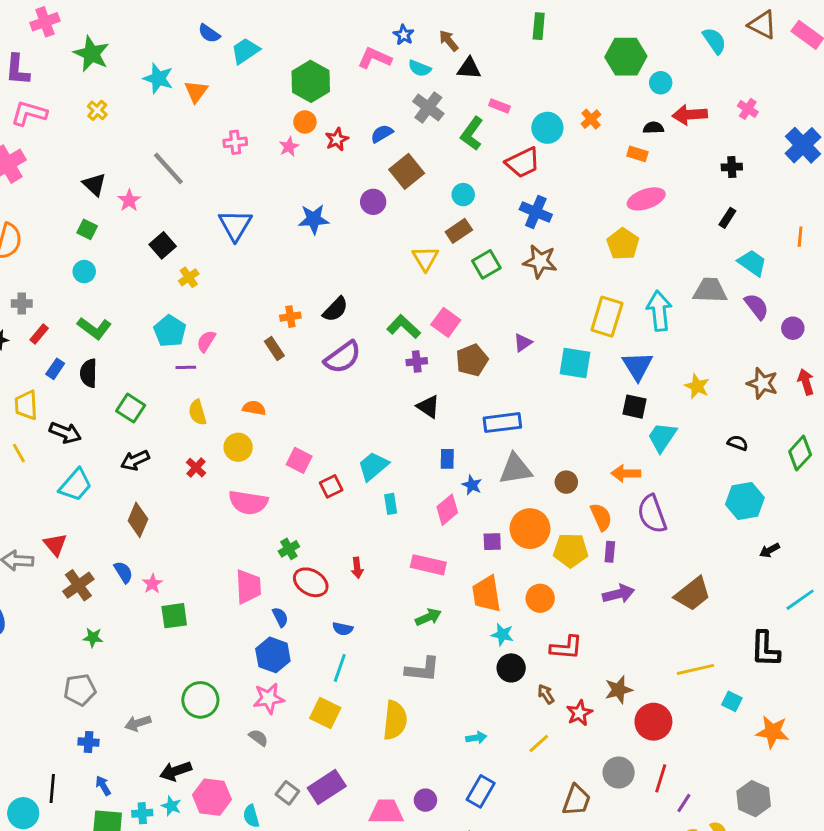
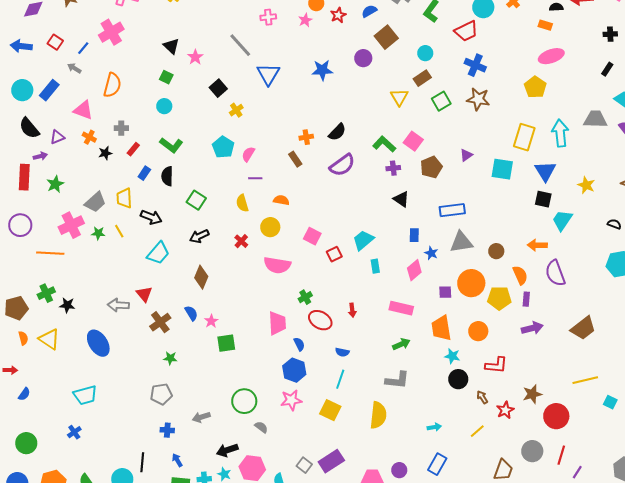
gray line: (168, 168) -> (240, 45), moved
purple line: (186, 367) -> (255, 178), moved
gray semicircle: (258, 738) -> (261, 427), moved

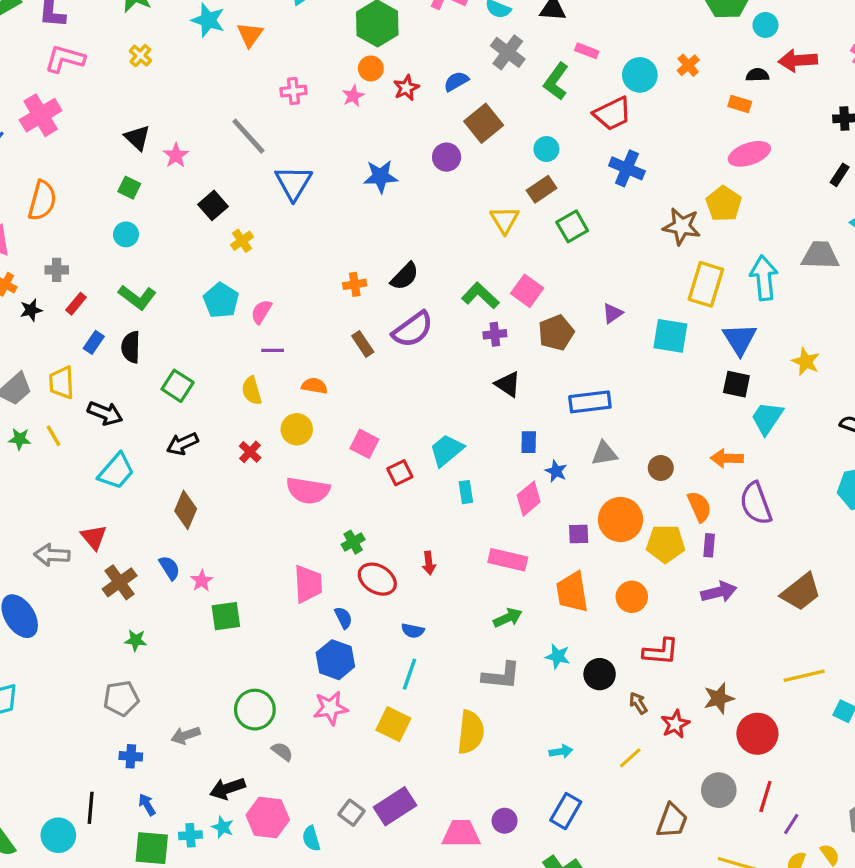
brown star: (478, 99) -> (682, 226), moved
brown rectangle: (295, 159) -> (363, 344), moved
gray triangle: (461, 242) -> (604, 453), size x0.7
cyan star: (452, 356) -> (558, 656), moved

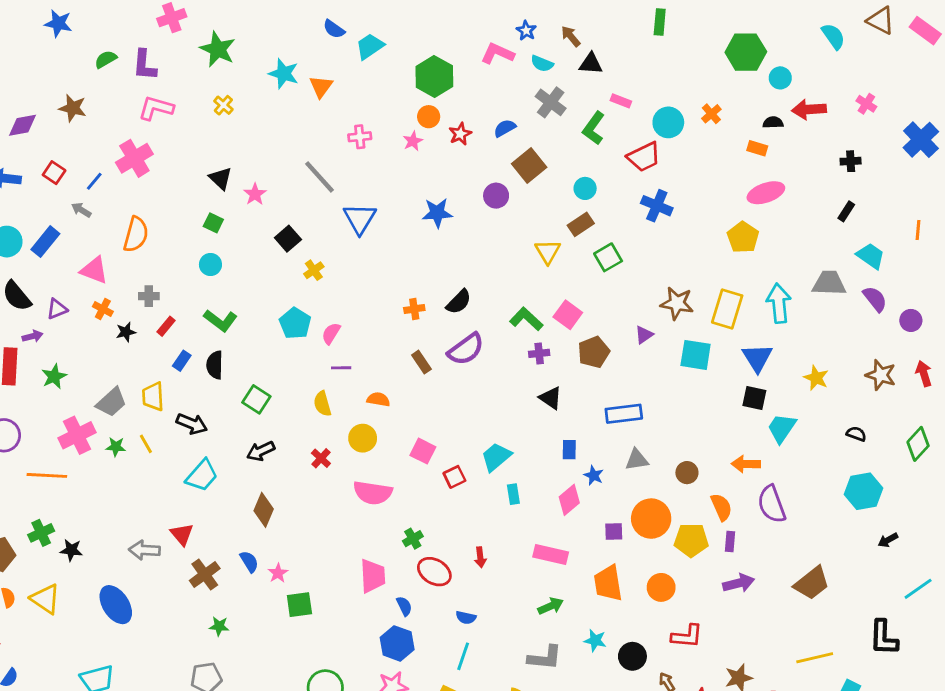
brown star: (682, 226) -> (677, 303), moved

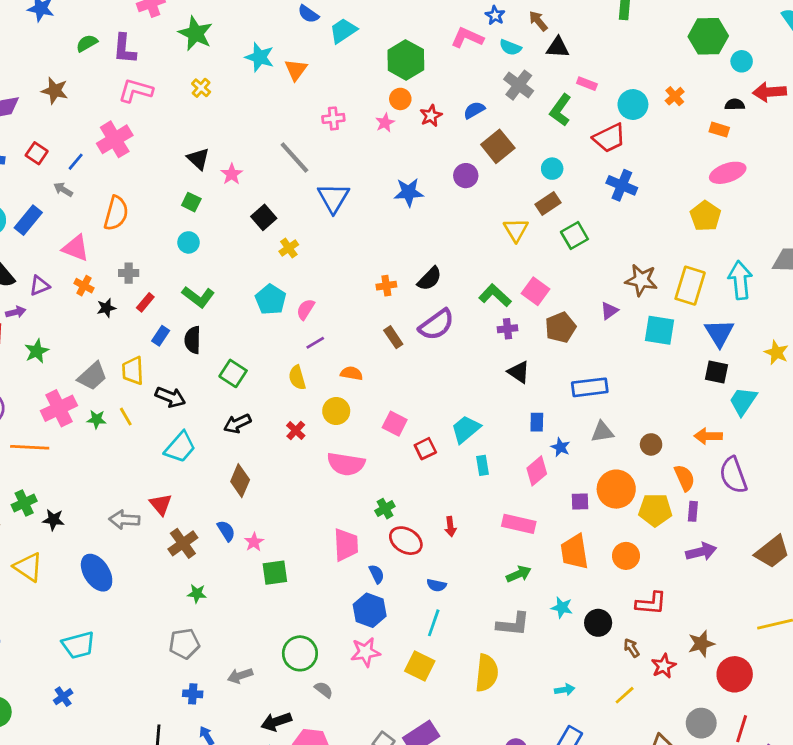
purple line: (341, 368) -> (315, 343), turned -30

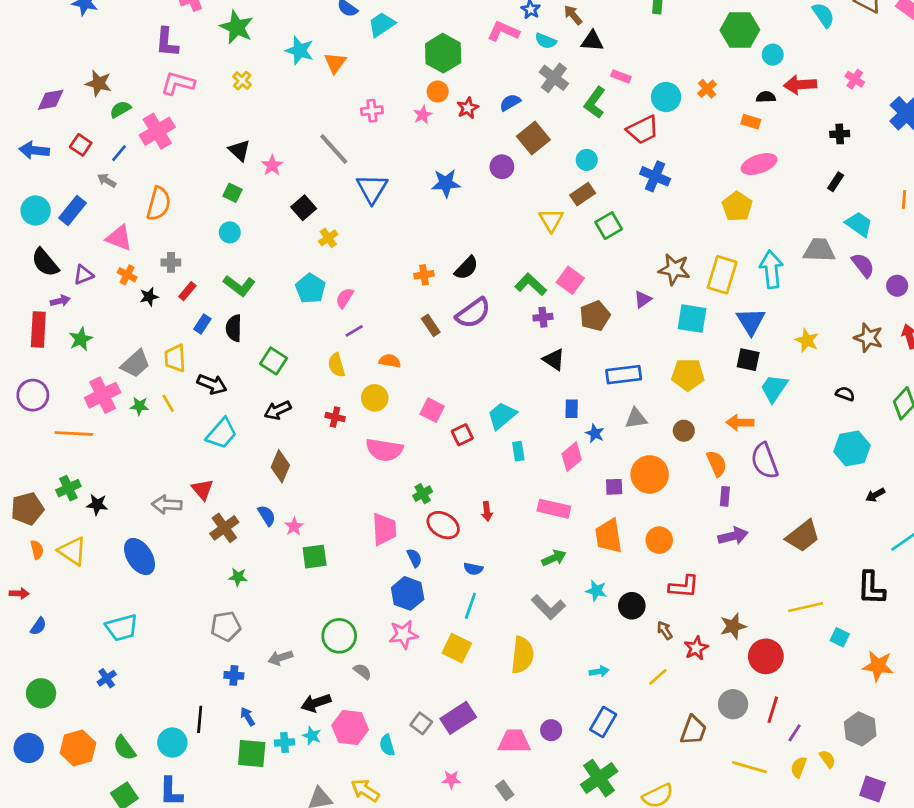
green semicircle: (87, 43) -> (120, 109), moved
red cross: (296, 431) -> (335, 417), turned -30
yellow pentagon: (655, 510) -> (688, 375), moved
gray L-shape: (513, 624) -> (548, 607), turned 40

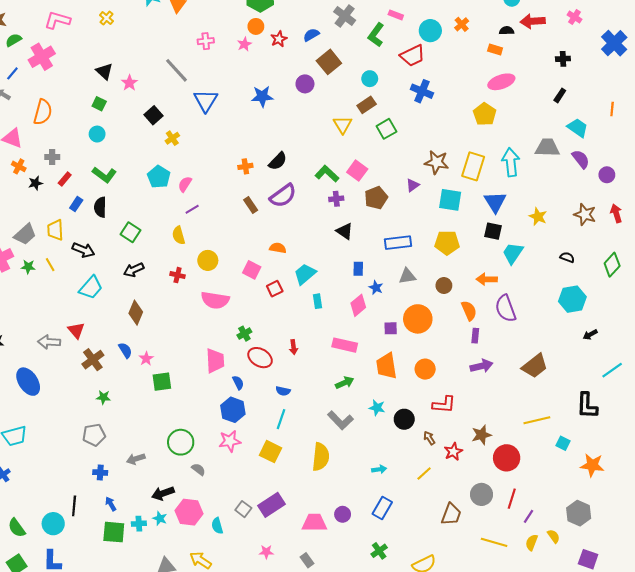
orange semicircle: (390, 361) -> (278, 248), moved
green cross: (599, 778) -> (379, 551), size x0.6

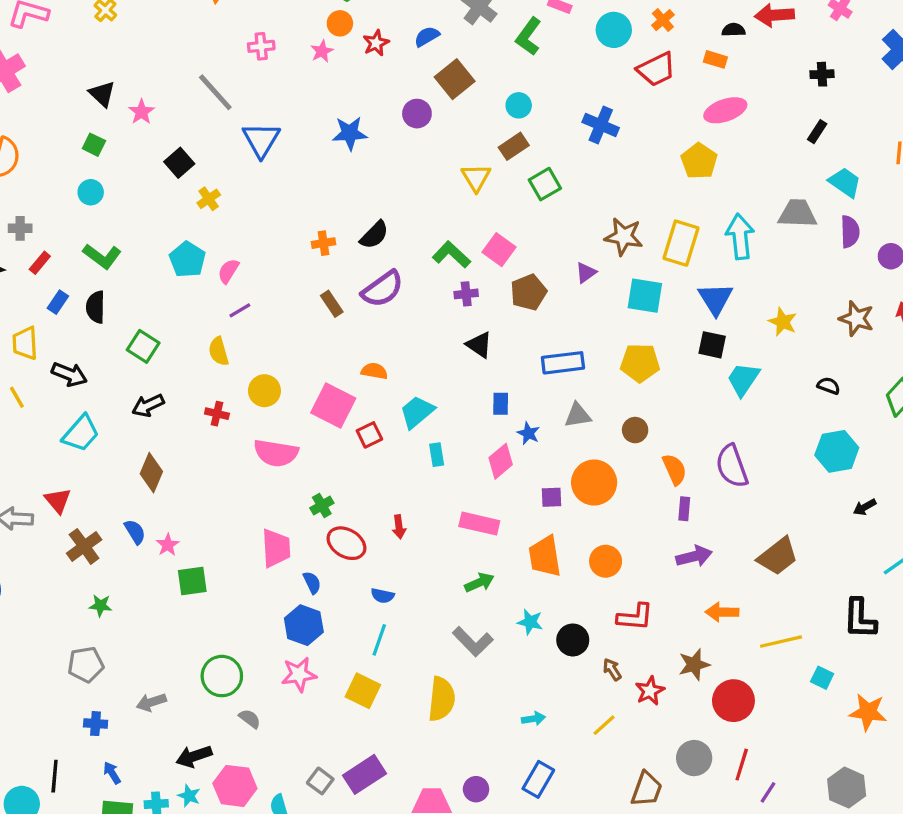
red trapezoid: (413, 56) -> (656, 69), moved
purple semicircle: (581, 159) -> (850, 232), turned 36
pink square: (252, 270) -> (333, 405), size x1.5
orange arrow: (487, 279) -> (722, 612), moved

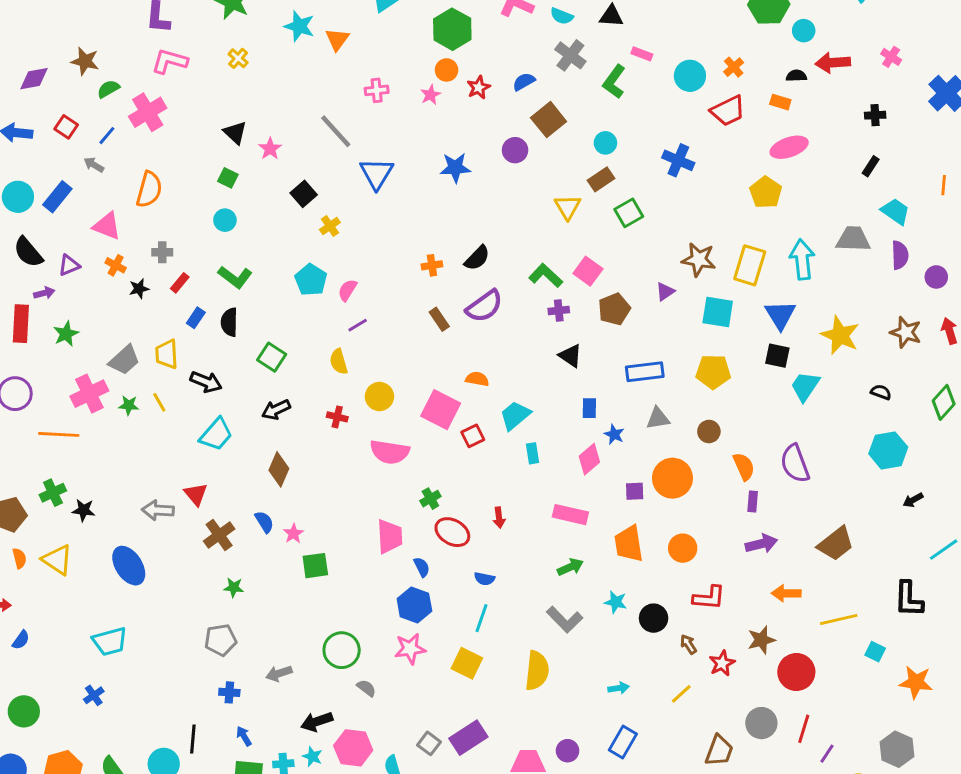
yellow star: (783, 322) -> (840, 335), size x1.5

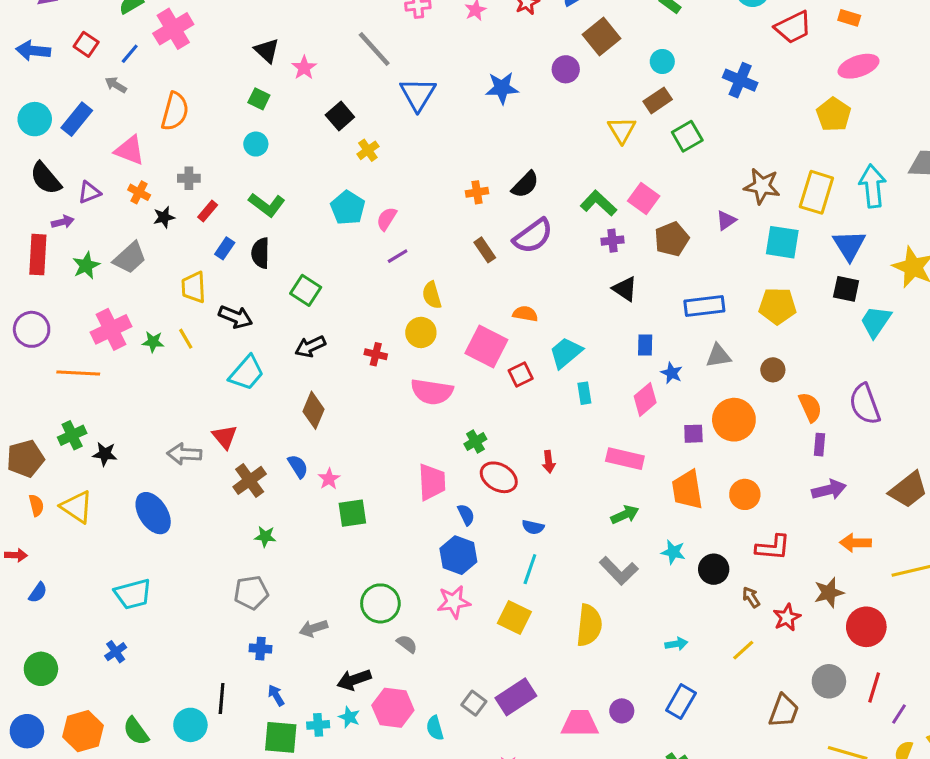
gray trapezoid: (124, 360) -> (130, 258), moved
yellow semicircle: (339, 362) -> (432, 295), moved

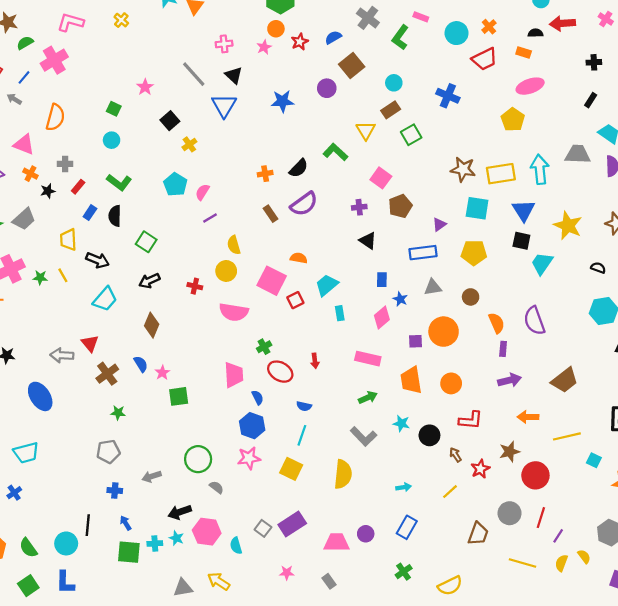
black triangle: (267, 51) -> (234, 75), moved
yellow rectangle: (816, 192) -> (501, 174), turned 64
green L-shape: (598, 203) -> (335, 152), moved
purple triangle: (726, 220) -> (439, 224), moved

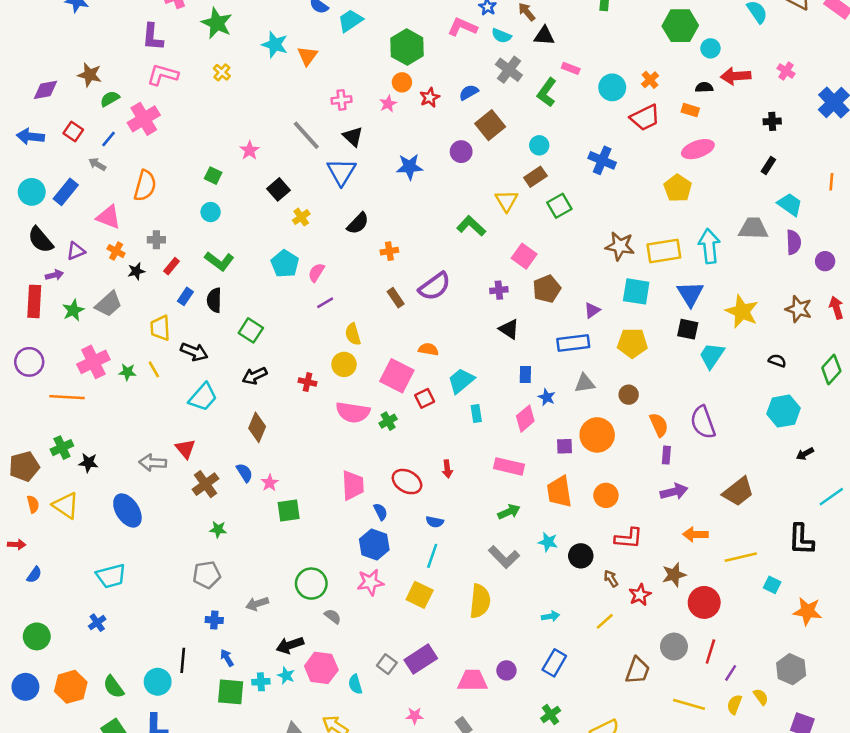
black semicircle: (299, 168) -> (358, 223), moved
green cross: (264, 347) -> (388, 421), moved

